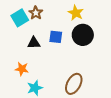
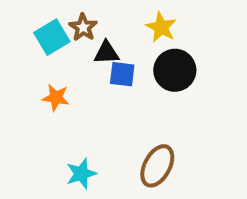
black triangle: (34, 43) -> (107, 53), moved
orange star: (22, 69) -> (56, 98), moved

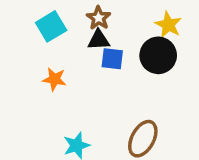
brown star: (83, 27) -> (99, 18), moved
yellow star: (161, 27) -> (168, 25), moved

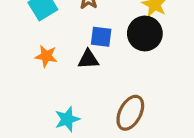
black triangle: (99, 40) -> (88, 59), moved

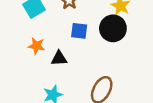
black triangle: (88, 59) -> (59, 58), moved

